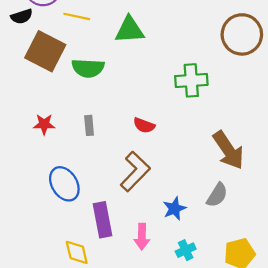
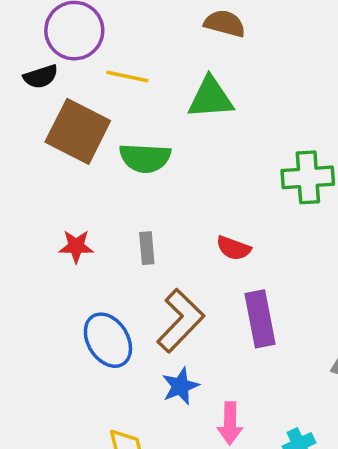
brown L-shape: (135, 171) -> (180, 321), moved
blue star: (174, 209) -> (180, 386), moved
purple rectangle: (103, 220) -> (260, 319), moved

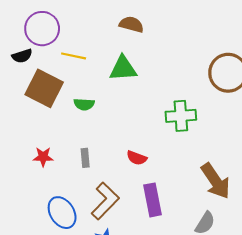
green semicircle: (145, 158) -> (84, 104), size x0.7

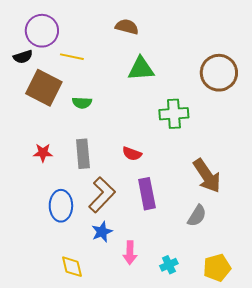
green triangle: (123, 69) -> (141, 69), moved
gray rectangle: (85, 158) -> (83, 154), size x1.6
blue ellipse: (62, 213) -> (61, 206), turned 32

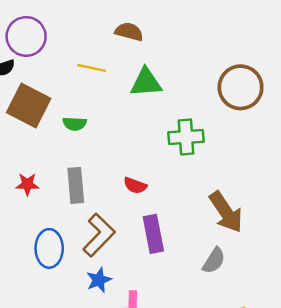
yellow line: (72, 57) -> (92, 68), moved

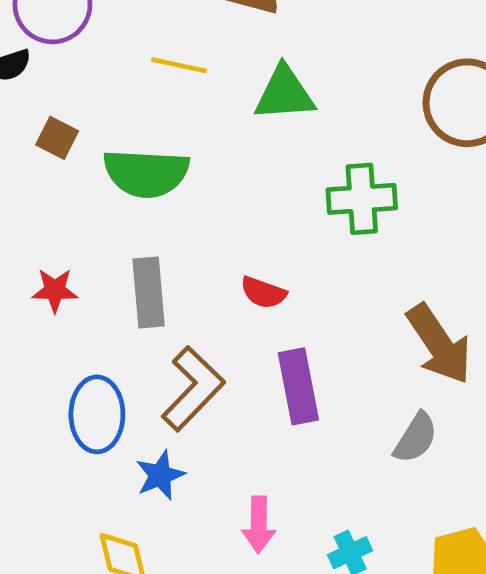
brown square: (29, 105) -> (57, 138), size x0.5
green semicircle: (75, 124) -> (146, 173), size x1.8
blue star: (99, 280) -> (160, 475), moved

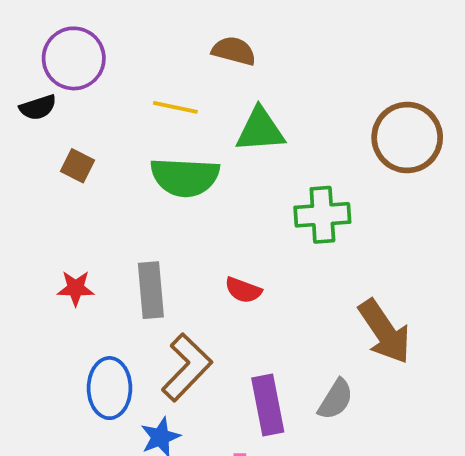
green semicircle: (146, 173) -> (185, 177), moved
purple rectangle: (298, 386) -> (268, 405), moved
gray semicircle: (416, 438) -> (336, 399), moved

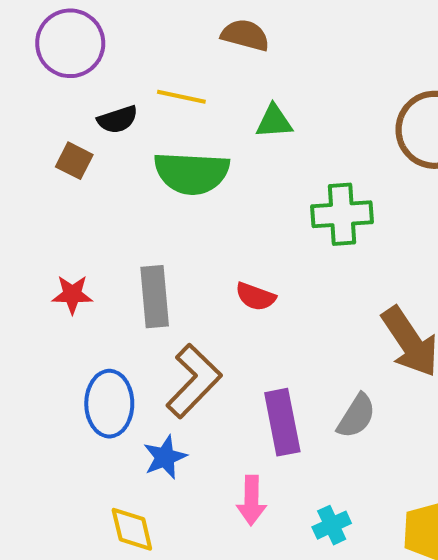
black semicircle: (38, 107) -> (118, 119), moved
green triangle: (260, 130) -> (274, 122), size x0.7

